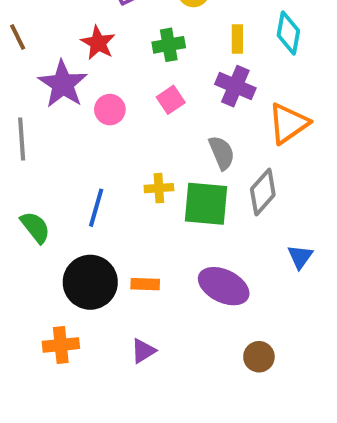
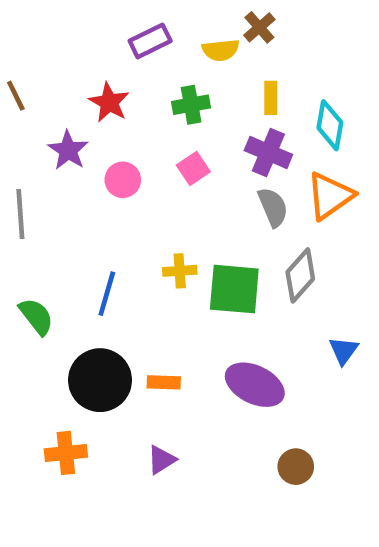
cyan diamond: (288, 33) -> (330, 125), moved
purple star: (63, 84) -> (68, 150), size x0.7
gray semicircle: (222, 153) -> (273, 207), moved

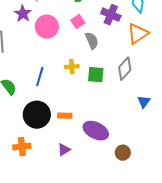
pink circle: (123, 180) -> (47, 27), size x1.5
gray semicircle: (273, 207) -> (92, 41), moved
green square: (234, 289) -> (96, 75), size x0.7
purple ellipse: (255, 385) -> (96, 131), moved

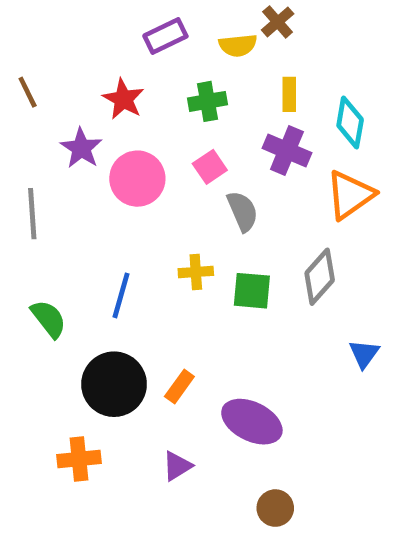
orange rectangle: (65, 116) -> (179, 387), turned -56
brown circle: (123, 153) -> (275, 508), moved

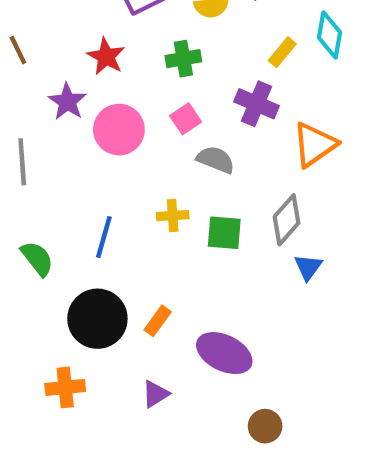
yellow rectangle: (289, 94) -> (282, 52), moved, turned 40
cyan diamond: (350, 122) -> (330, 35), moved
gray semicircle: (243, 211) -> (216, 160), turned -45
blue triangle: (364, 354) -> (308, 267), moved
brown circle: (275, 508) -> (265, 426), moved

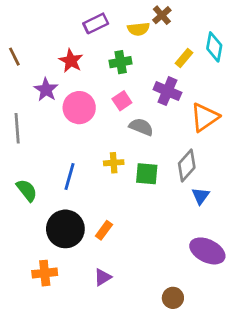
purple ellipse: (224, 353) -> (207, 251), moved

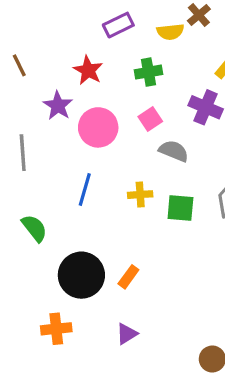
blue line: (70, 177) -> (85, 190), moved

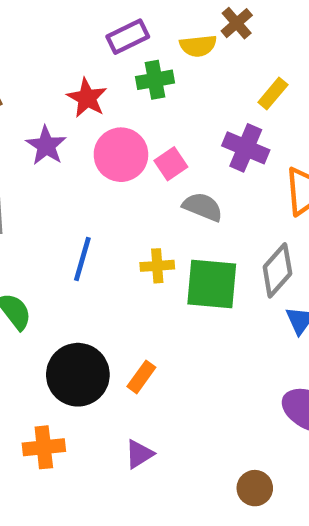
green cross: (149, 72) -> (155, 80), moved
pink circle: (98, 127) -> (121, 155), moved
green square: (180, 208) -> (212, 284), size x1.4

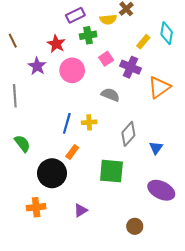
pink square: (171, 164) -> (106, 59), moved
blue line: (82, 259) -> (67, 123), moved
gray diamond: (277, 270) -> (128, 134), moved
green square: (212, 284) -> (111, 171), moved
orange rectangle: (141, 377) -> (72, 152), moved

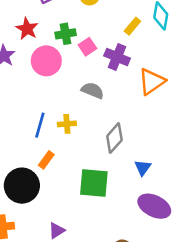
green cross: (88, 35) -> (66, 34), moved
blue triangle: (156, 148) -> (143, 168), moved

